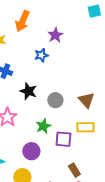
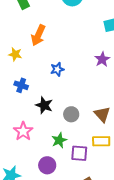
purple star: (55, 35) -> (102, 59), moved

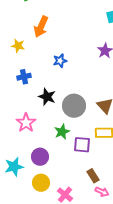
blue cross: (21, 85) -> (24, 77), turned -32
gray circle: (71, 114) -> (74, 106), size x1.5
purple circle: (47, 165) -> (40, 157), moved

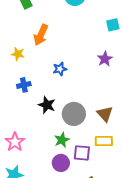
pink star: (26, 123) -> (15, 142), moved
purple circle: (40, 157) -> (61, 163), moved

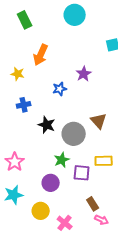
purple star: (105, 59) -> (84, 74), moved
brown triangle: (105, 114) -> (99, 121), moved
purple circle: (61, 163) -> (51, 183), moved

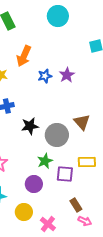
blue star: (60, 89) -> (45, 76), moved
black star: (47, 125) -> (30, 126), turned -30

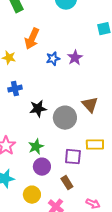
green star: (45, 161) -> (36, 147), moved
brown rectangle: (76, 205) -> (67, 183), moved

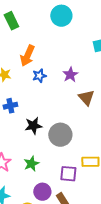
blue star: (53, 59) -> (39, 76), moved
brown triangle: (90, 105) -> (86, 98), moved
purple circle: (42, 167) -> (42, 192), moved

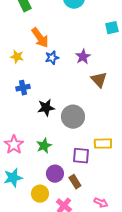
orange arrow: (27, 56) -> (40, 38), turned -60

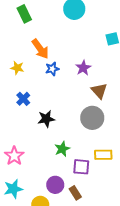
blue cross: (23, 88) -> (23, 99), turned -32
gray circle: (73, 117) -> (92, 118), moved
green star: (44, 146) -> (62, 149), moved

